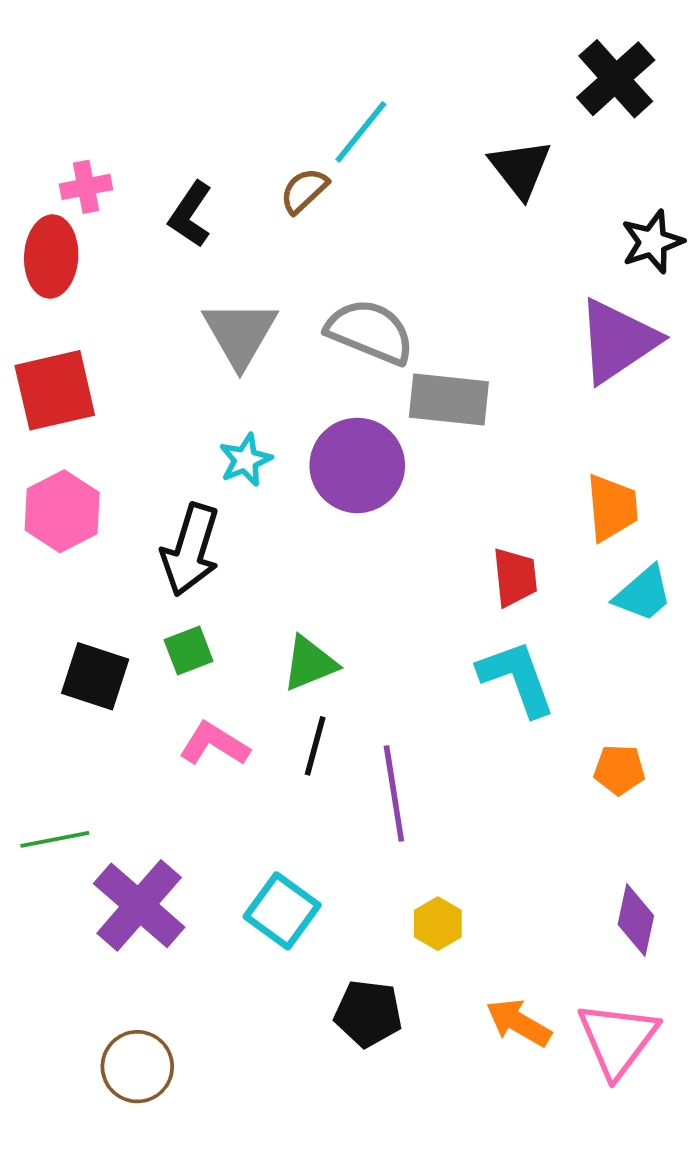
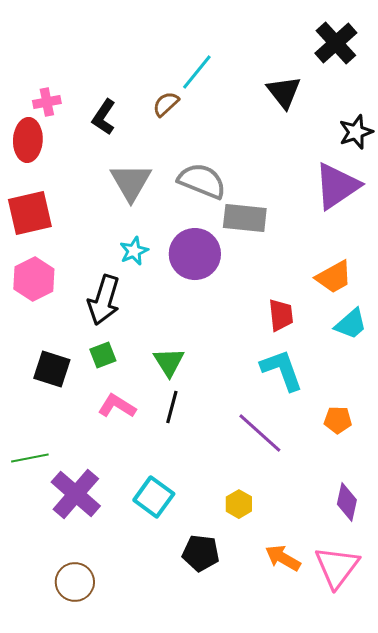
orange trapezoid: (612, 508) -> (334, 277), turned 66
green triangle: (310, 663) -> (169, 362), turned -40
purple line: (394, 794) -> (260, 433), moved, turned -39

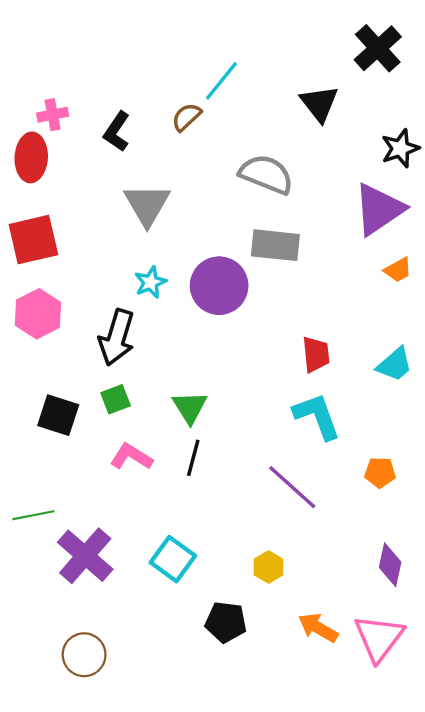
gray semicircle: (202, 181) -> (266, 174), moved
orange trapezoid: (334, 277) -> (398, 270), moved, size x0.7

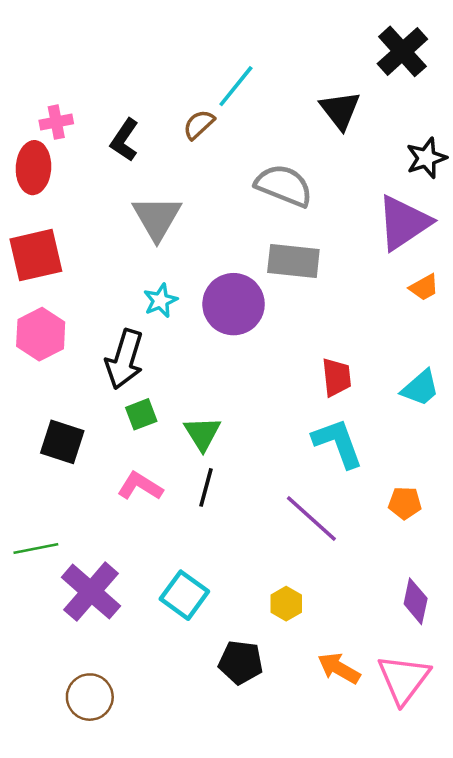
green square: (116, 399) -> (141, 414), moved

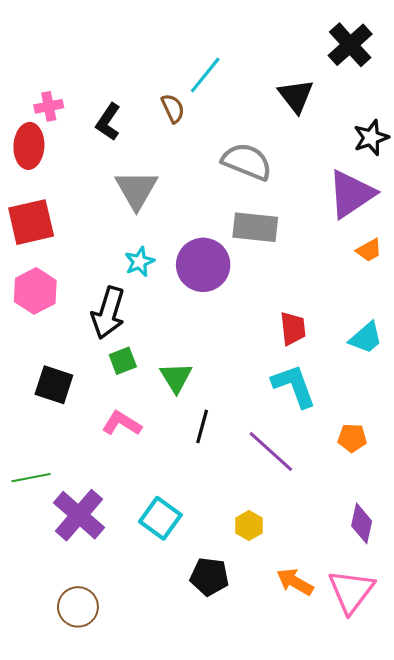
brown semicircle: (199, 124) -> (173, 108), turned 108
black line: (206, 487) -> (202, 426), moved

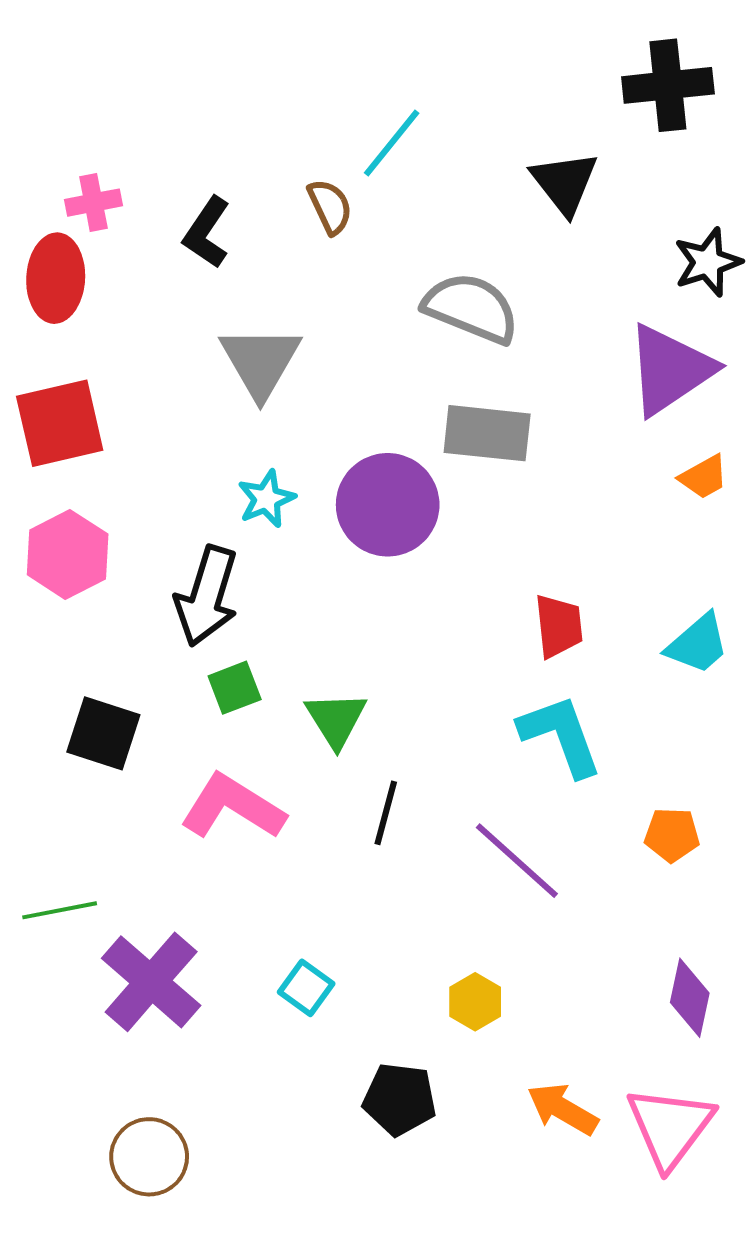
black cross: (350, 45) -> (668, 85), turned 36
pink L-shape: (122, 423) -> (233, 807), size x1.4
cyan square: (160, 518) -> (306, 988), size x0.7

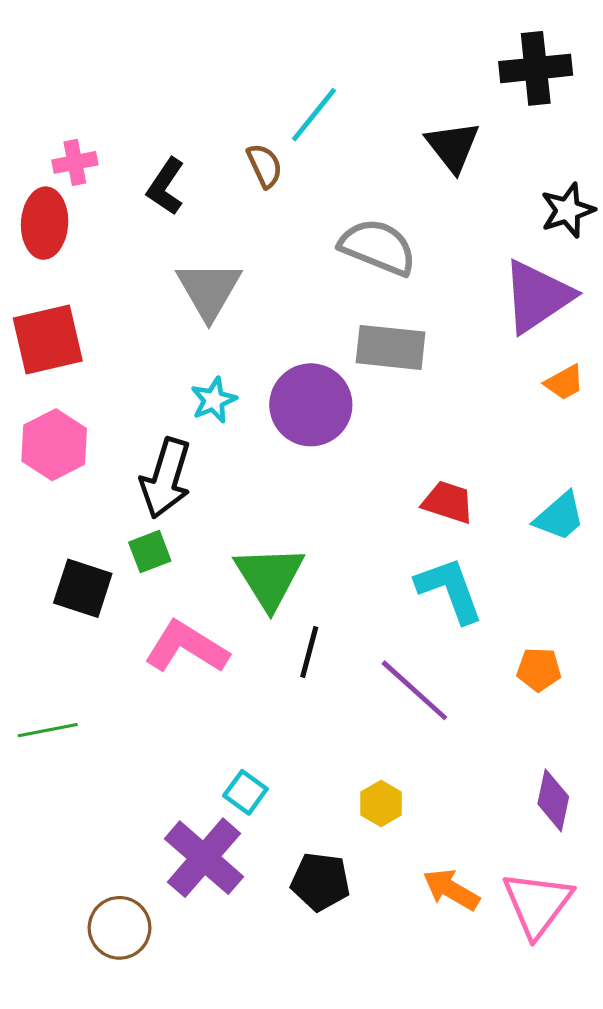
red trapezoid: (559, 626) -> (448, 502), turned -66
green square: (235, 688) -> (150, 552), moved
green triangle: (336, 719) -> (269, 577), size x1.4
purple cross: (151, 982) -> (204, 858), moved

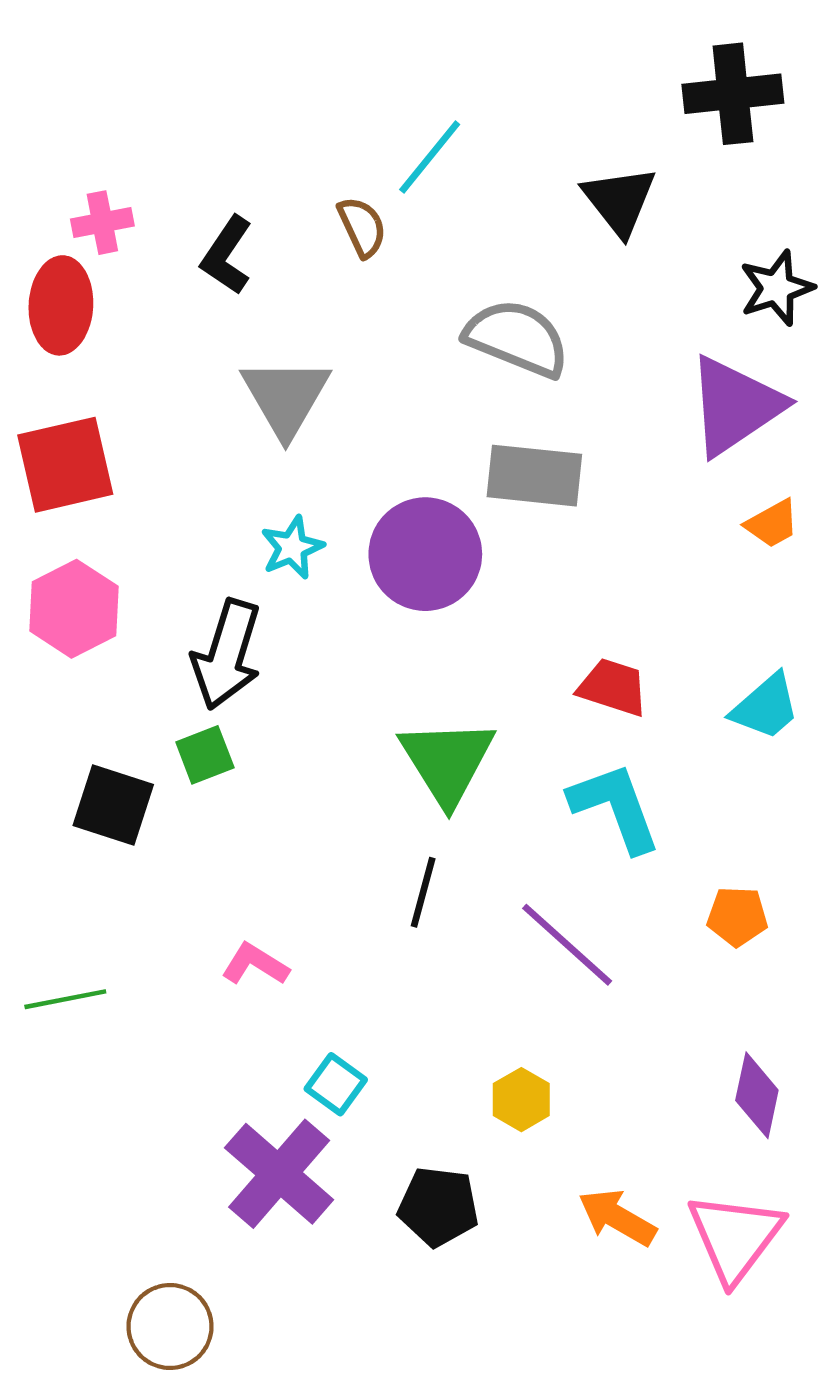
green triangle: (269, 577) -> (447, 761), moved
pink L-shape: (186, 647) -> (255, 964), moved, size x0.6
brown circle: (120, 928) -> (170, 1326), moved

